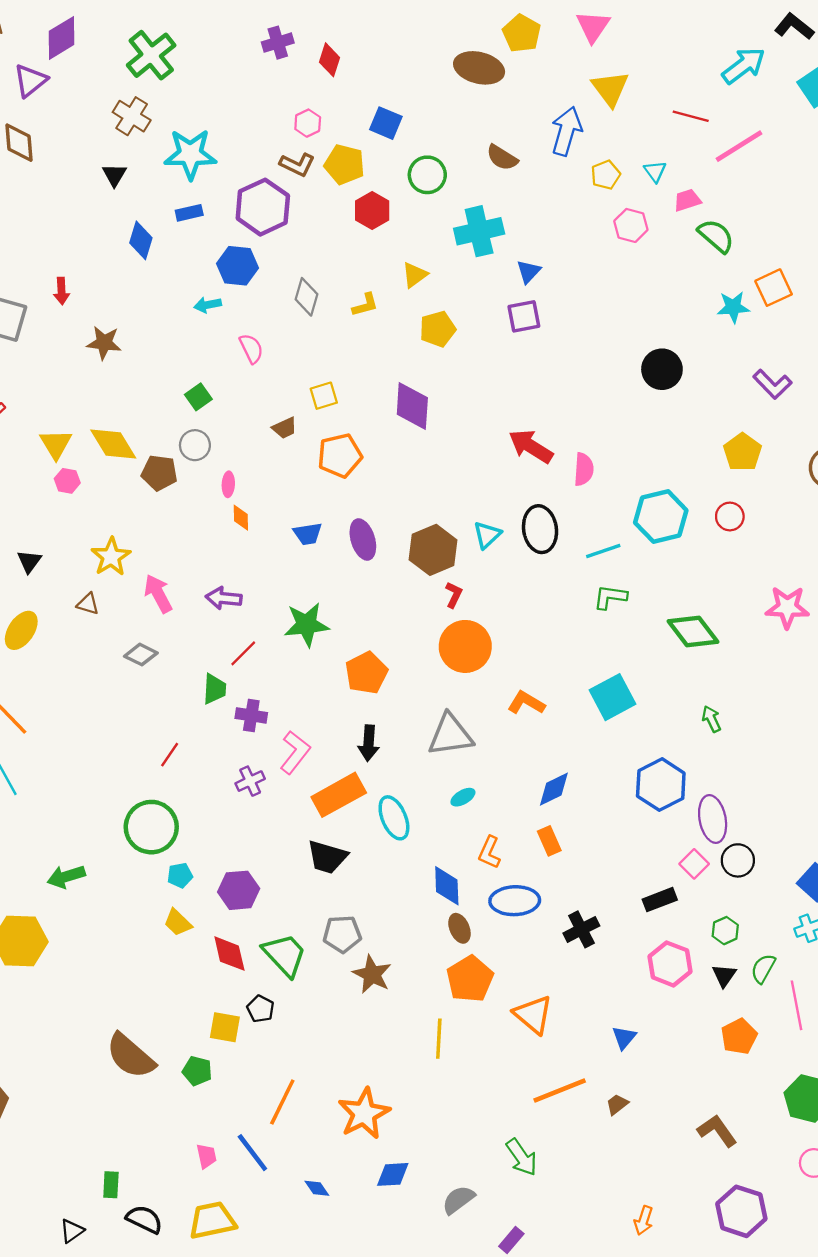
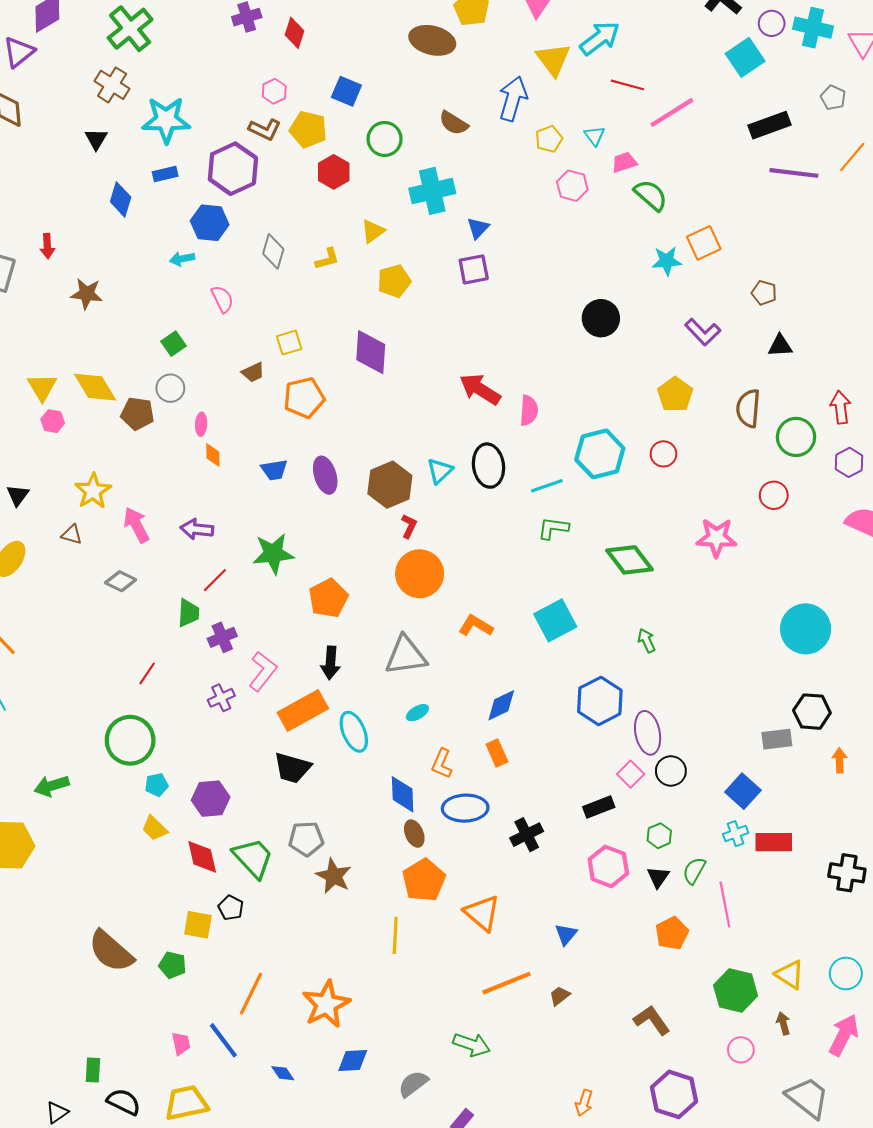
cyan arrow: (744, 66) -> (600, 38), moved
purple cross: (251, 715) -> (222, 637), turned -32
green arrow: (522, 1157) -> (472, 1045), turned -36

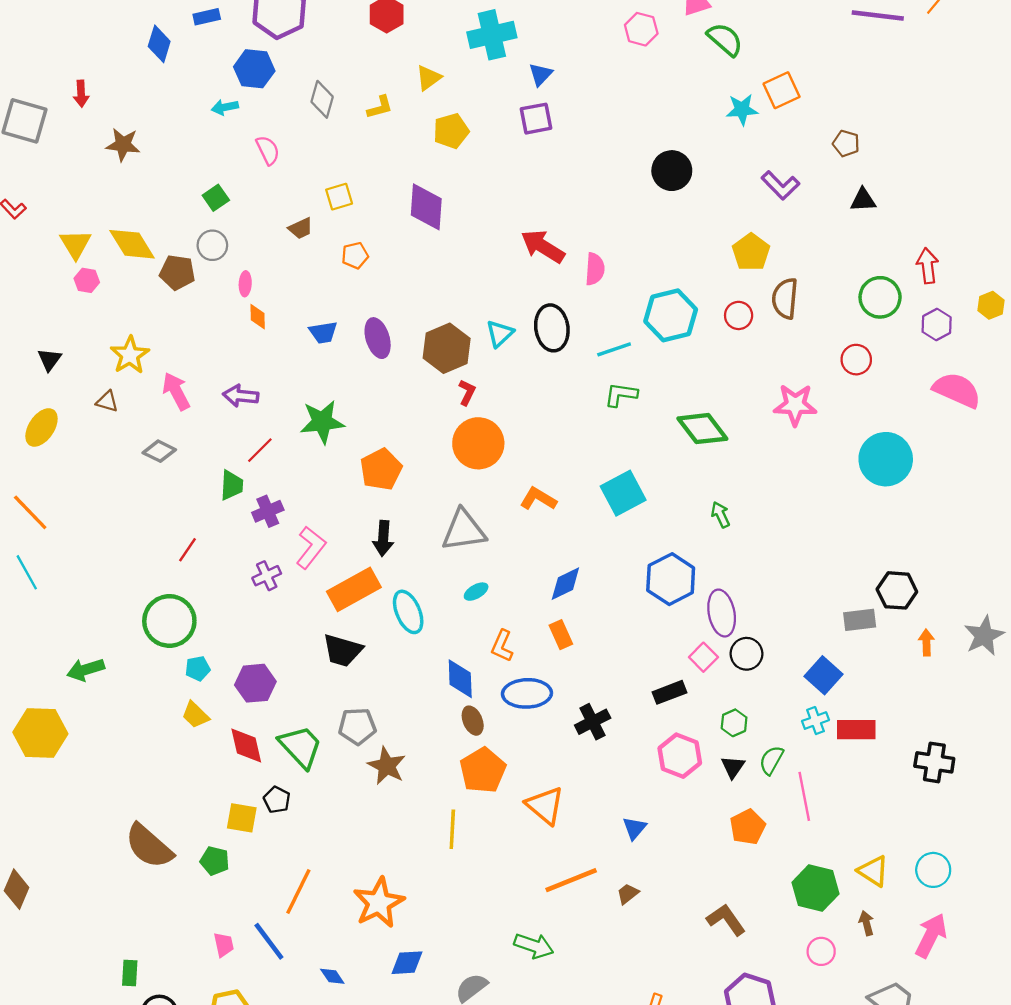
orange pentagon: (304, 398) -> (355, 255), size x0.6
brown semicircle: (748, 408) -> (785, 298), moved
cyan circle: (806, 629) -> (886, 459), moved

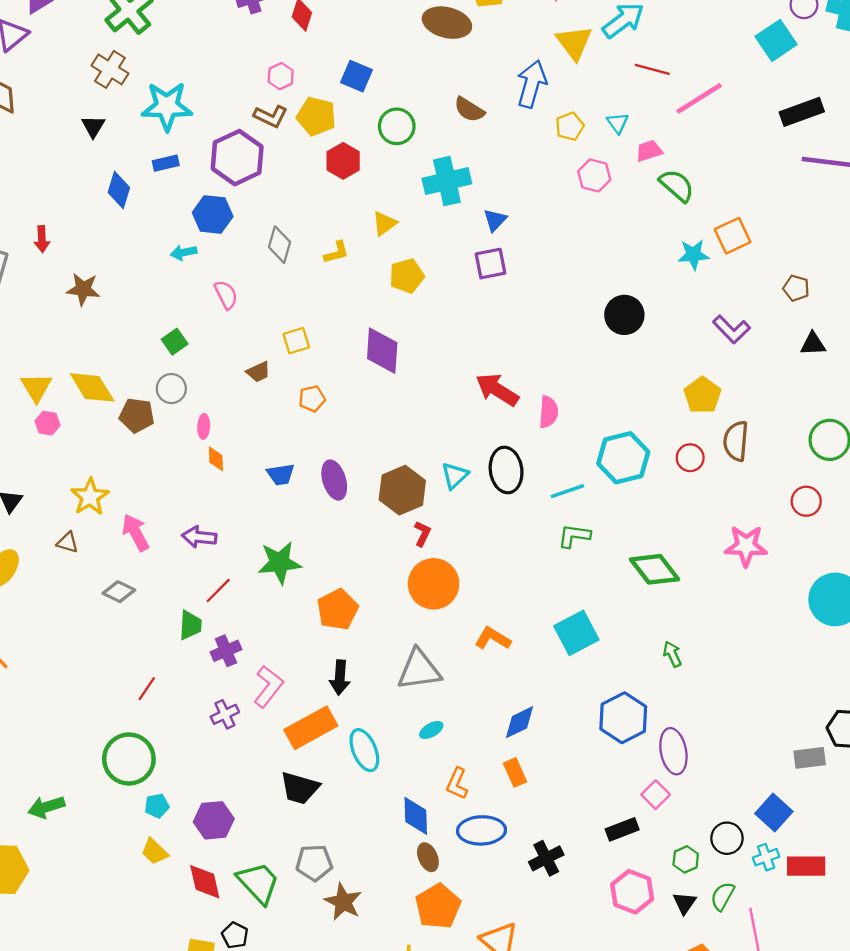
black circle: (746, 654) -> (727, 838), moved

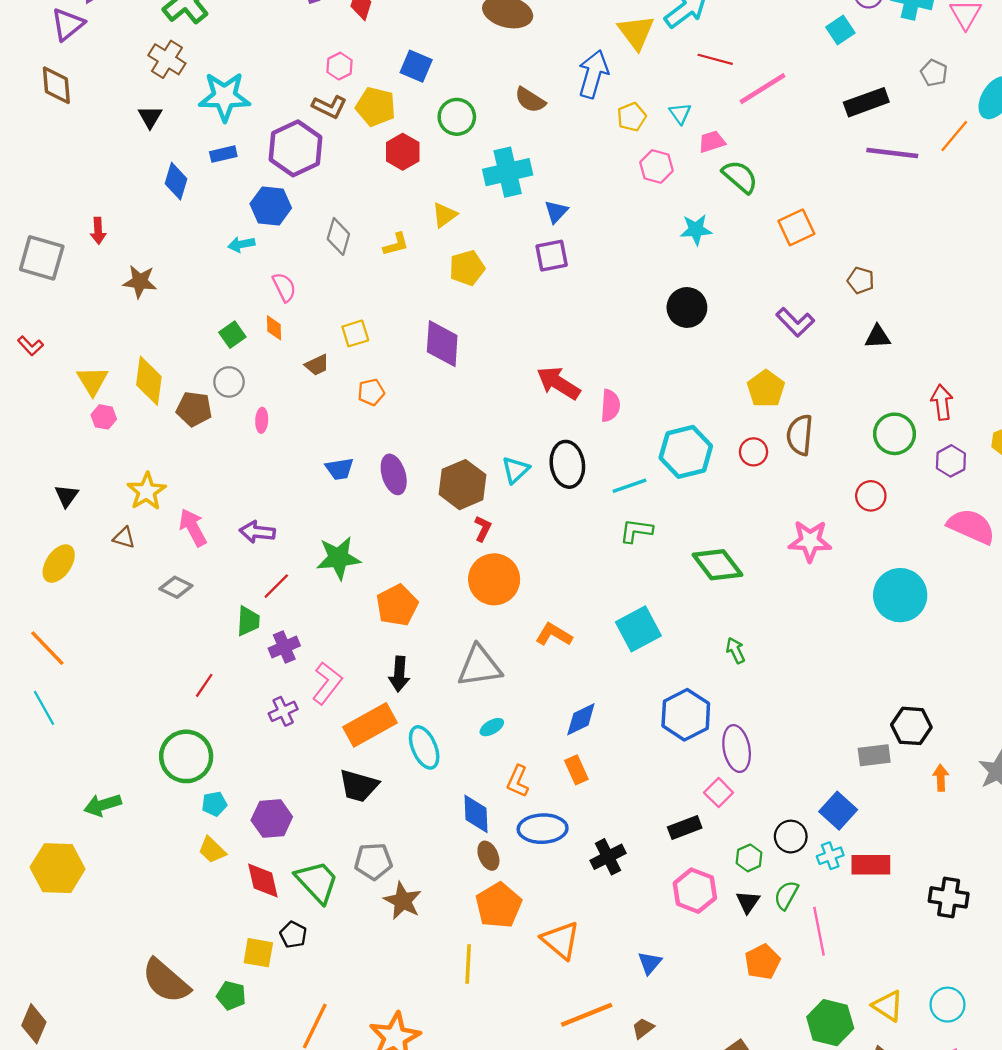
cyan square: (776, 40) -> (840, 30), size x0.7
cyan star: (694, 255) -> (696, 230), moved
yellow diamond: (92, 387) -> (149, 381), turned 39
orange diamond: (216, 459) -> (274, 328), moved

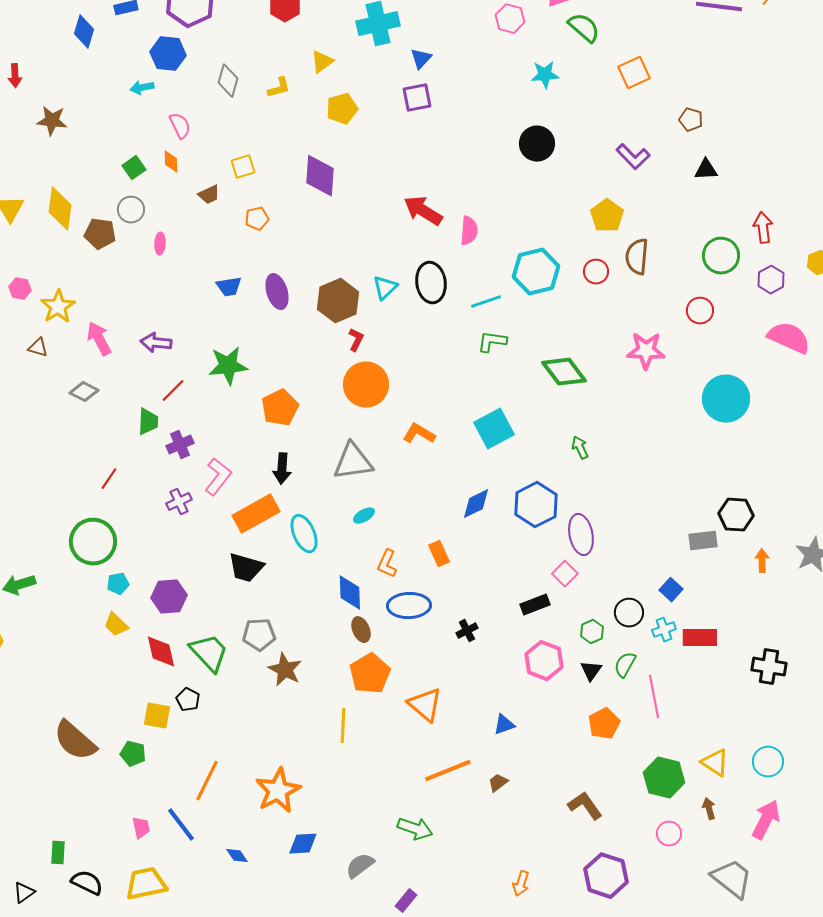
pink hexagon: (104, 417) -> (20, 289), moved
blue diamond: (581, 719) -> (476, 504), moved
blue square: (838, 811) -> (671, 590), size x0.7
black cross: (608, 857) -> (467, 631), size x0.7
blue triangle: (650, 963) -> (504, 725), turned 30

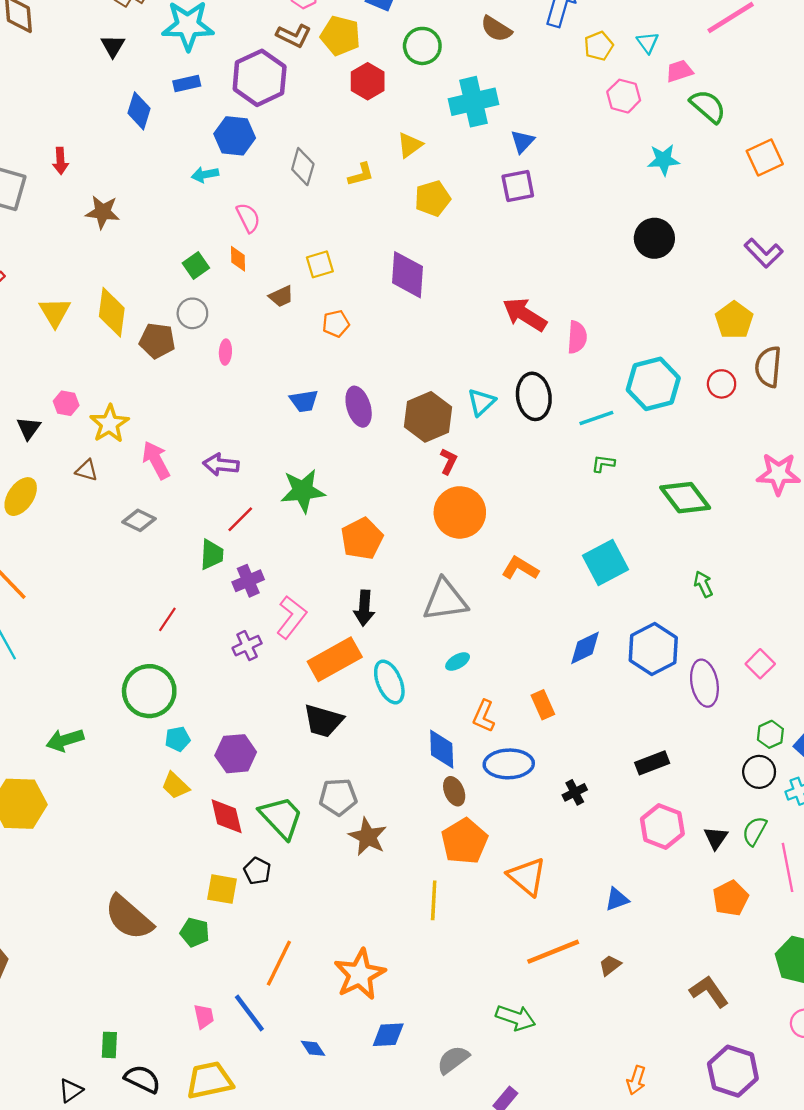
green L-shape: (492, 342) -> (603, 464), size x0.7
pink square: (565, 574) -> (760, 664), moved
green hexagon: (592, 632) -> (770, 734), moved

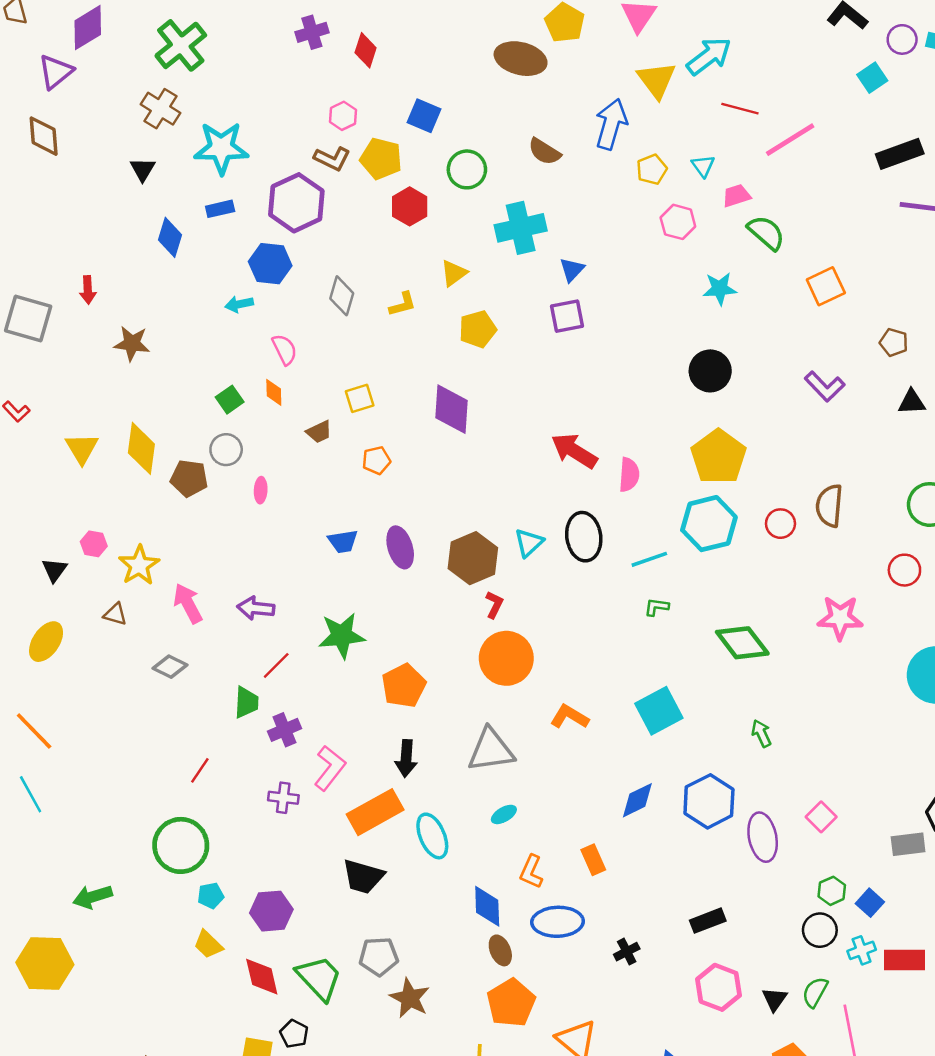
yellow pentagon: (734, 320) -> (718, 457), moved, size x1.4
purple cross: (247, 646) -> (283, 798), turned 32

